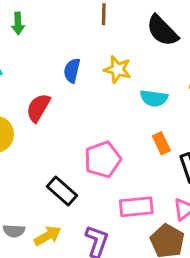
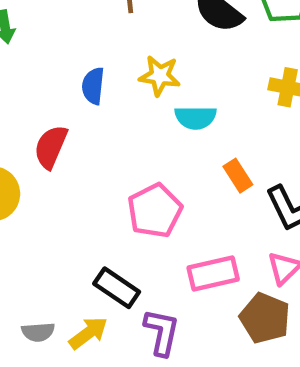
cyan semicircle: (154, 98) -> (196, 118), moved
black rectangle: (62, 191) -> (117, 288), moved

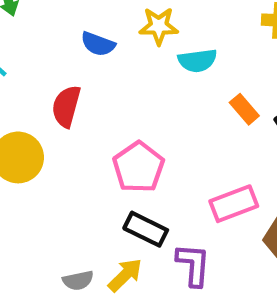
blue semicircle: (93, 86) -> (98, 44), turned -68
pink pentagon: (155, 211) -> (138, 167), moved

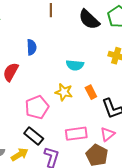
yellow star: (159, 26) -> (64, 92), moved
blue semicircle: (98, 44) -> (32, 47), turned -126

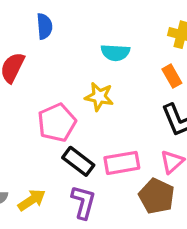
orange rectangle: (91, 92) -> (172, 76), moved
black rectangle: (34, 136) -> (78, 161), moved

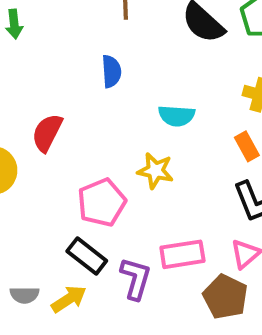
blue semicircle: (45, 26) -> (111, 71), moved
black rectangle: (78, 161) -> (87, 256), moved
purple L-shape: (83, 202) -> (136, 279), moved

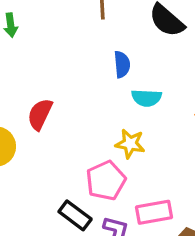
blue semicircle: (111, 71) -> (122, 64), moved
pink pentagon: (102, 202) -> (106, 181), moved

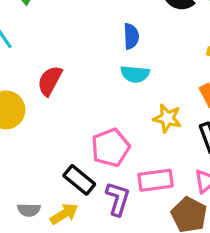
cyan semicircle: (147, 98) -> (135, 74), moved
yellow star: (130, 144) -> (167, 118), moved

